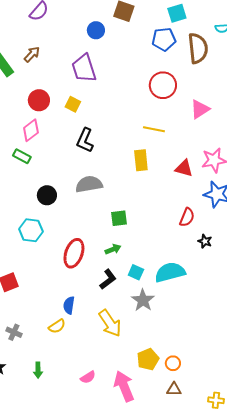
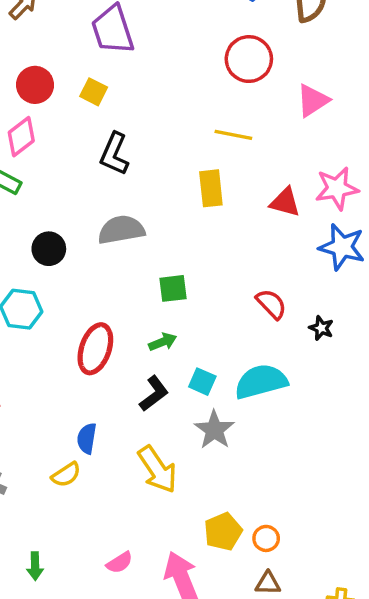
red semicircle: (187, 217) -> (271, 304), moved, turned -66
green arrow: (38, 370) -> (35, 566), moved

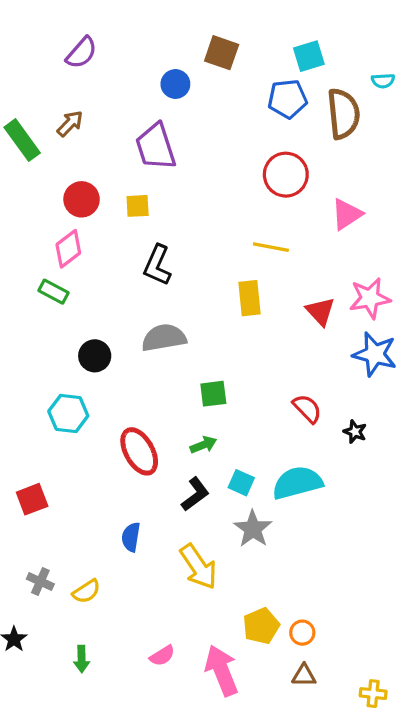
yellow square: (94, 92) -> (138, 206), turned -30
red triangle: (285, 202) -> (320, 311), turned 32
red ellipse: (95, 349) -> (139, 451), turned -48
yellow semicircle: (66, 475) -> (86, 591), moved

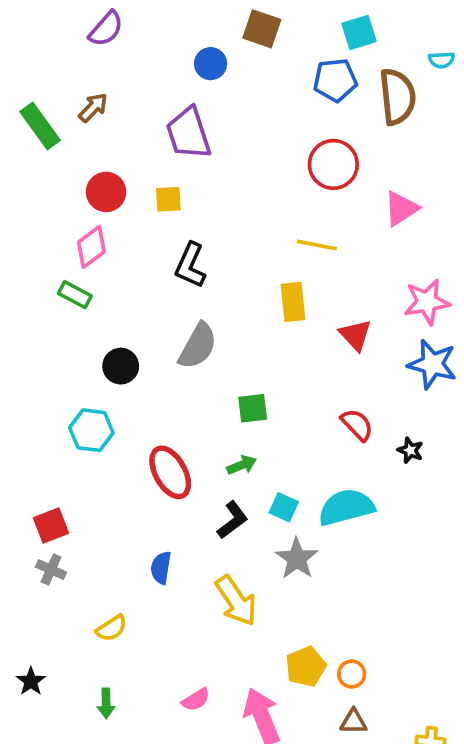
red triangle: (320, 311) -> (355, 335), moved
gray semicircle: (164, 338) -> (198, 346), turned 129
gray cross: (40, 582) -> (51, 570), moved

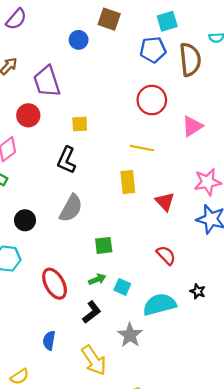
purple trapezoid: (189, 133) -> (47, 81), moved
red circle: (106, 192) -> (28, 115), moved
yellow square: (168, 199) -> (80, 124), moved
black star: (410, 450) -> (198, 291), moved
cyan square: (284, 507) -> (122, 287), moved

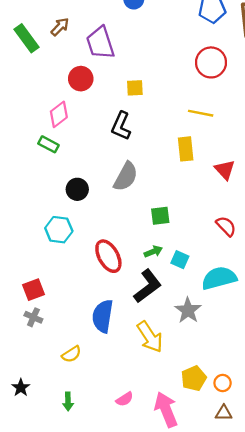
black L-shape: (92, 312) -> (148, 286), size x1.4
blue semicircle: (49, 341) -> (103, 316), size x1.6

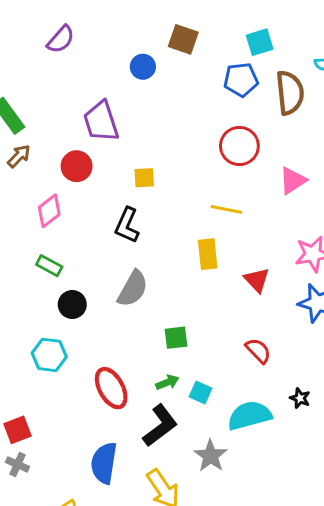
brown arrow: (60, 27) -> (19, 156), moved
green rectangle: (48, 144) -> (49, 266), moved

